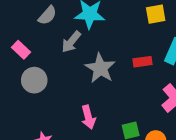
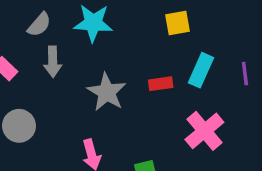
gray arrow: (71, 42) -> (53, 62), moved, turned -40
gray circle: (34, 80) -> (19, 126), moved

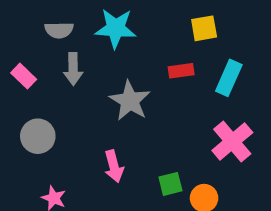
gray semicircle: (39, 25) -> (59, 30), turned 48
red rectangle: (161, 84) -> (181, 71), moved

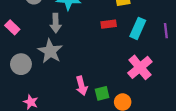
gray arrow: (73, 69) -> (56, 23), moved
gray star: (130, 101) -> (50, 51), moved
pink arrow: (114, 166) -> (82, 86), moved

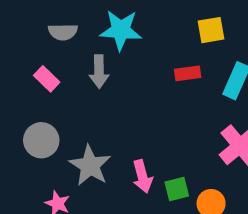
pink rectangle: (12, 27) -> (47, 79), moved
gray star: (50, 51) -> (90, 166), moved

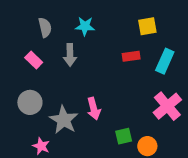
cyan star: (121, 30) -> (85, 26), size x0.7
gray semicircle: (63, 32) -> (45, 27), turned -102
pink arrow: (142, 176) -> (94, 109), moved

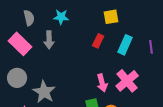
red rectangle: (131, 56) -> (98, 41), turned -56
pink rectangle: (34, 60) -> (20, 44), size x1.6
pink arrow: (94, 109) -> (102, 83), moved

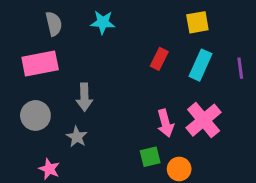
yellow square: (111, 17) -> (197, 22), moved
gray arrow: (49, 40) -> (84, 97), moved
pink rectangle: (20, 44) -> (40, 64), turned -55
gray star: (44, 92) -> (77, 137), size x0.6

